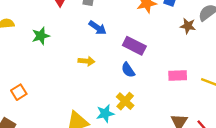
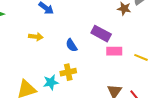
purple rectangle: (134, 46) -> (101, 34), moved
yellow cross: (125, 101) -> (68, 72), turned 35

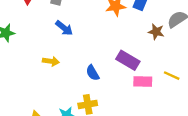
yellow line: (141, 57) -> (172, 76), moved

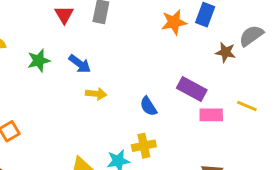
blue arrow: (64, 28) -> (80, 64), moved

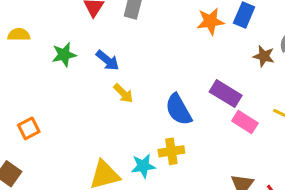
yellow arrow: (96, 94) -> (123, 93), turned 36
blue semicircle: (148, 106) -> (178, 110), size x1.5
pink rectangle: (211, 115) -> (245, 122), turned 30

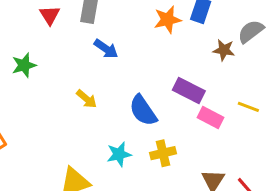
blue arrow: (108, 60) -> (106, 49), moved
yellow cross: (171, 151) -> (163, 153), moved
cyan star: (143, 166) -> (119, 154), moved

